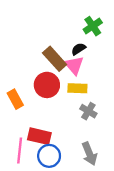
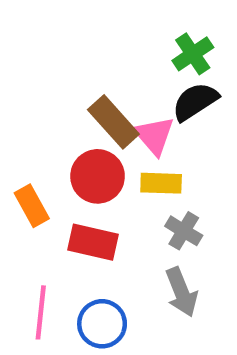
black semicircle: (79, 49) -> (195, 102), moved, size x1.5
red rectangle: (39, 136) -> (93, 242), moved
gray arrow: (89, 154) -> (181, 292), moved

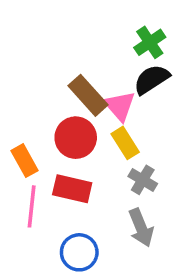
yellow rectangle: (161, 183) -> (125, 143), turned 56
pink line: (41, 312) -> (32, 206), moved

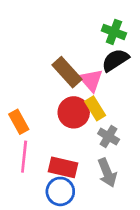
green cross: (150, 42) -> (114, 32), turned -35
red circle: (76, 138) -> (74, 112), moved
red rectangle: (72, 189) -> (63, 167), moved

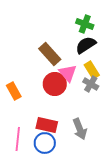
pink triangle: (91, 80) -> (68, 73), moved
yellow rectangle: (95, 108) -> (92, 70), moved
gray cross: (109, 137) -> (91, 84), moved
pink line: (24, 157) -> (18, 139), moved

